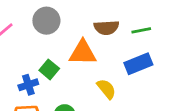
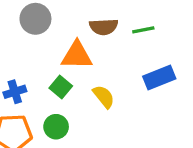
blue rectangle: (138, 64) -> (159, 78), moved
green square: (49, 69) -> (61, 87), moved

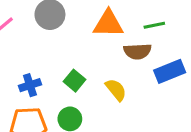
brown semicircle: (104, 27) -> (137, 51), moved
orange triangle: (77, 55) -> (108, 24), moved

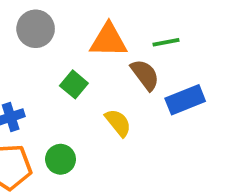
brown semicircle: (137, 51) -> (145, 75), turned -124
green square: (74, 81) -> (74, 84), moved

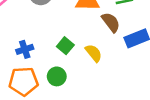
green square: (74, 84) -> (65, 46), moved

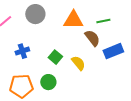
blue cross: (25, 49) -> (22, 51), moved

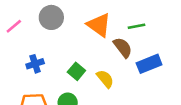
orange triangle: (73, 20) -> (99, 25), turned 35

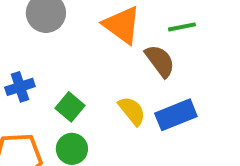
blue rectangle: (149, 64) -> (176, 115), moved
green square: (76, 71) -> (70, 107), moved

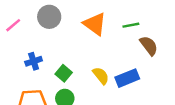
brown semicircle: (160, 61) -> (149, 46), moved

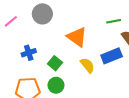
orange triangle: (95, 24) -> (77, 37), moved
blue rectangle: (127, 78) -> (112, 56), moved

